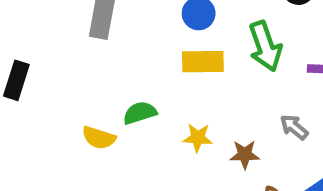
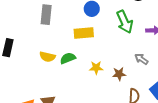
yellow rectangle: (203, 62) -> (84, 33), moved
yellow semicircle: (99, 138) -> (47, 57), moved

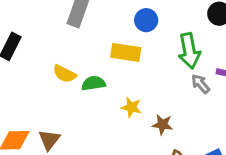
gray arrow: (141, 59) -> (200, 84), moved

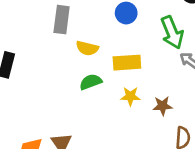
yellow rectangle: (126, 52) -> (127, 63), moved
yellow semicircle: (65, 74) -> (87, 48), moved

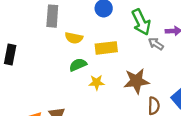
yellow star: (130, 96) -> (97, 82), moved
brown star: (163, 106) -> (136, 81), size x1.6

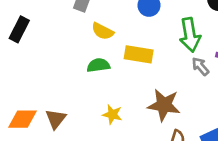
yellow star: (97, 82) -> (112, 114), moved

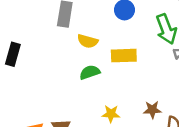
brown star: (164, 105) -> (152, 110), moved, size x0.6

